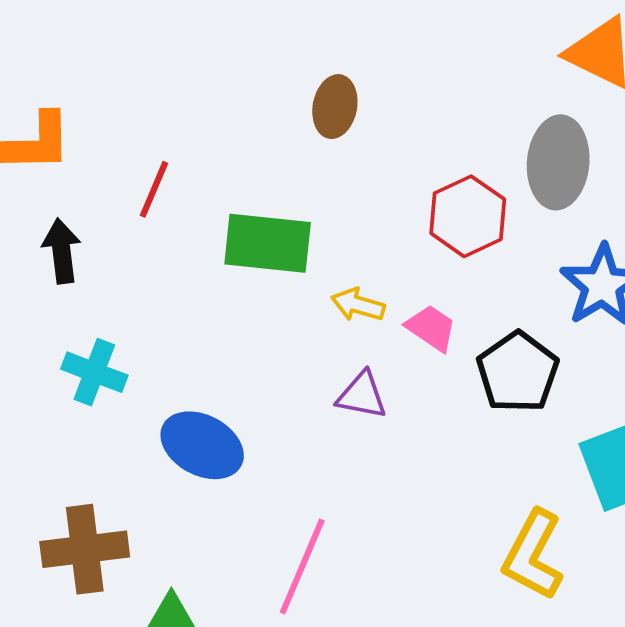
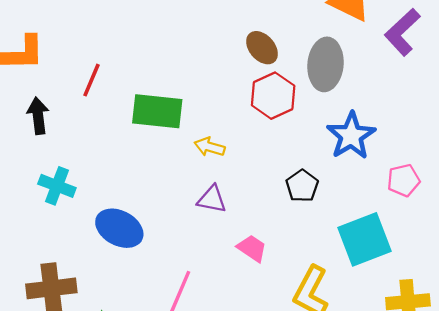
brown ellipse: (335, 107) -> (262, 48), moved, turned -52
pink trapezoid: (431, 328) -> (252, 248), moved
black pentagon: (518, 372) -> (302, 186), size x0.7

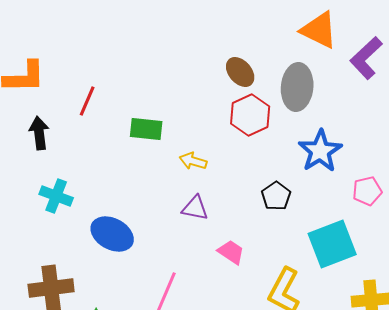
green rectangle: (157, 111) -> (146, 129), size x0.7

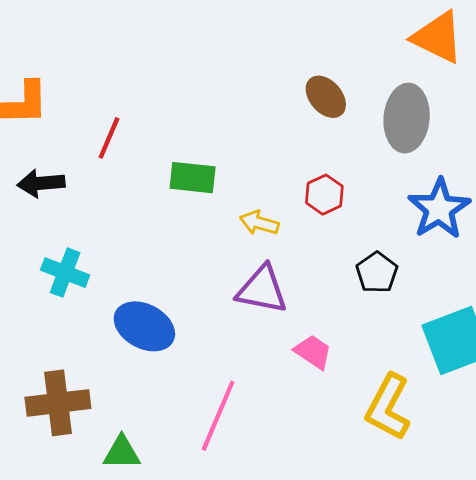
red hexagon: (250, 115) -> (324, 195), moved, size x0.7
black arrow: (39, 133) -> (41, 183), turned -88
purple triangle: (195, 208) -> (262, 290), size x1.4

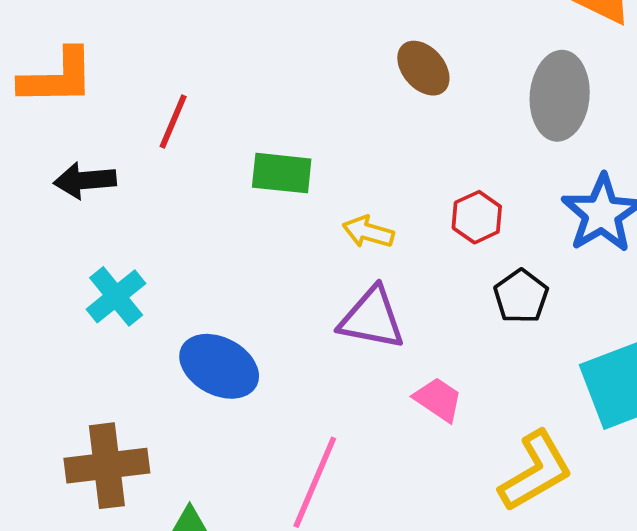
brown ellipse: (326, 97) -> (423, 68), moved
red hexagon: (324, 195) -> (477, 217), moved
cyan cross: (65, 273) -> (116, 296), turned 30
yellow L-shape: (388, 407) -> (536, 471), turned -148

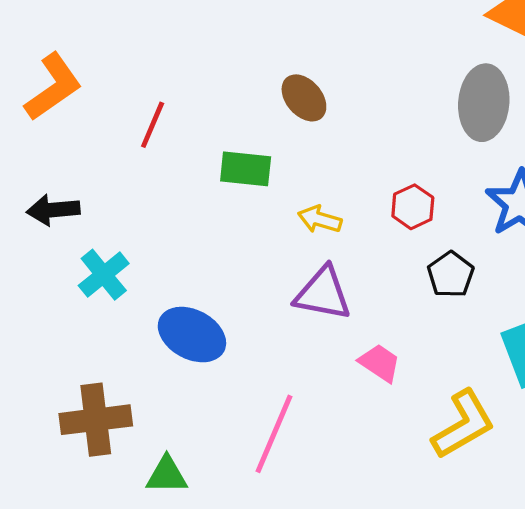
brown ellipse: (423, 68) -> (304, 98), moved
orange L-shape: (57, 77) -> (53, 87), turned -34
black arrow: (85, 180) -> (53, 210), moved

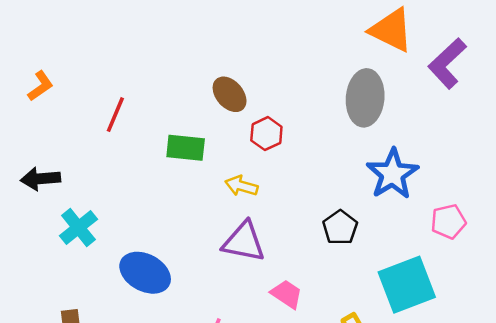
orange L-shape: (53, 87) -> (40, 86), size x0.6
red hexagon: (413, 207) -> (266, 134), moved

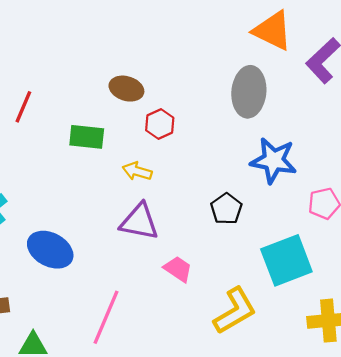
brown ellipse: (230, 94) -> (126, 89), turned -32
blue star: (392, 174) -> (274, 161), turned -30

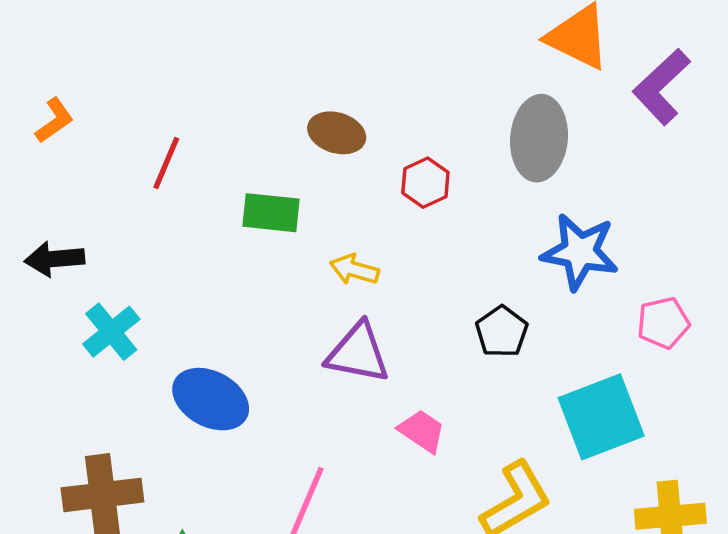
red hexagon: (160, 124) -> (425, 183), moved

